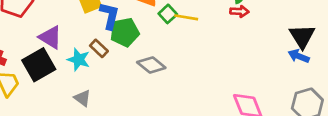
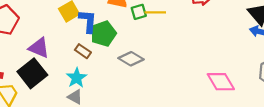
green square: (168, 14) -> (139, 12), turned 35
cyan star: (79, 60) -> (77, 78), moved, turned 30

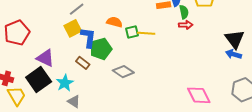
cyan star: (77, 78) -> (65, 83), moved

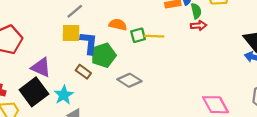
yellow square: (73, 28) -> (71, 33), turned 30

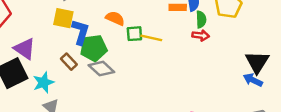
gray diamond: (129, 80) -> (101, 69), moved

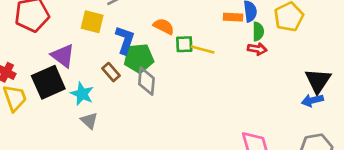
yellow square: (63, 18) -> (92, 22), moved
gray diamond: (101, 69) -> (146, 81), turned 50
blue arrow: (253, 80) -> (312, 100), turned -42
cyan star: (43, 82) -> (82, 94), turned -30

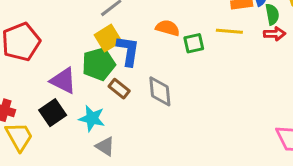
yellow square: (92, 22) -> (108, 38), moved, turned -35
yellow line: (203, 50) -> (229, 31), moved
green pentagon: (139, 58) -> (99, 64), moved
black square: (48, 82) -> (53, 113), size x0.7

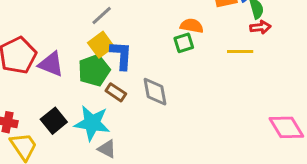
orange semicircle: (168, 28) -> (192, 26), moved
yellow line: (229, 31) -> (240, 52), moved
purple triangle: (63, 81) -> (51, 64), moved
cyan star: (92, 118) -> (92, 123), size x1.4

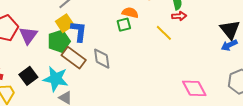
yellow line: (240, 52) -> (164, 33), turned 42
purple triangle: (51, 64) -> (28, 35), turned 42
brown rectangle: (116, 92) -> (74, 58), size x1.6

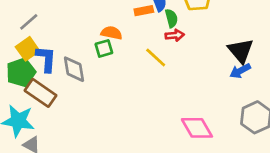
gray diamond: (102, 59) -> (74, 69), moved

